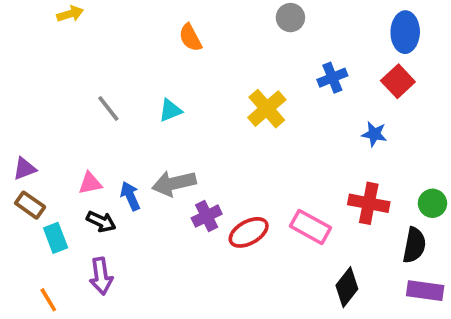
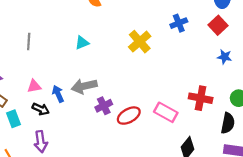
gray line: (108, 109) -> (29, 42), moved, turned 42
blue star: (374, 134) -> (224, 57), moved

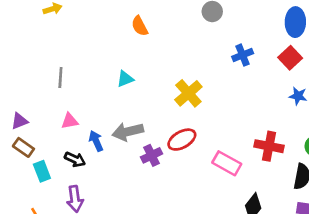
yellow cross: (140, 42) -> (188, 93), moved
pink triangle: (34, 86) -> (70, 121), moved
red ellipse: (129, 116) -> (182, 140), moved

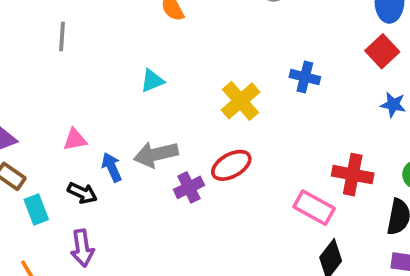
blue cross: (243, 55) -> (305, 77), moved, turned 36
gray line: (60, 78) -> (62, 37), moved
pink rectangle: (227, 163) -> (314, 208), moved

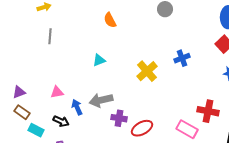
blue cross: (305, 77) -> (182, 58), turned -35
red ellipse: (231, 165) -> (142, 128), moved
purple cross: (189, 187) -> (119, 118), turned 35
cyan rectangle: (36, 209) -> (36, 130), turned -42

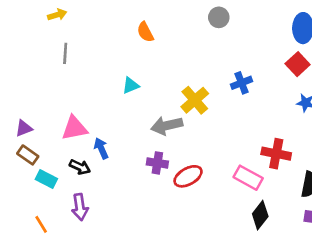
pink triangle: (57, 92) -> (75, 128), size x1.5
gray arrow: (101, 100) -> (167, 126), moved

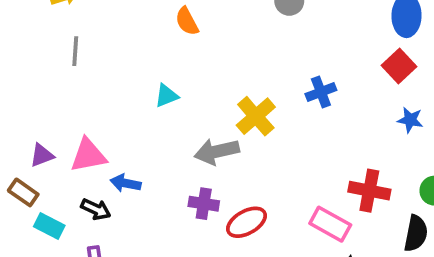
purple triangle: (24, 128) -> (42, 155), moved
blue arrow: (101, 148) -> (126, 183), turned -55

